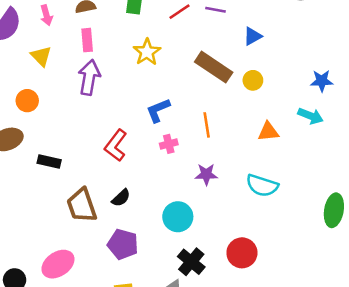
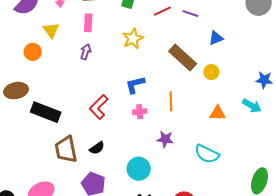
purple arrow: (89, 77) -> (86, 52), size x0.6
orange circle: (27, 101) -> (33, 52), moved
black rectangle: (49, 161) -> (46, 112), size x1.6

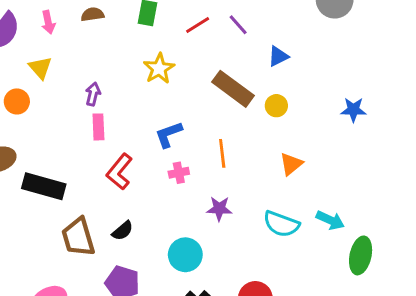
purple line: (190, 14) -> (238, 25), turned 35
pink rectangle: (88, 23) -> (98, 127), moved
cyan arrow: (252, 106) -> (330, 220), moved
orange triangle: (218, 113) -> (291, 164), turned -36

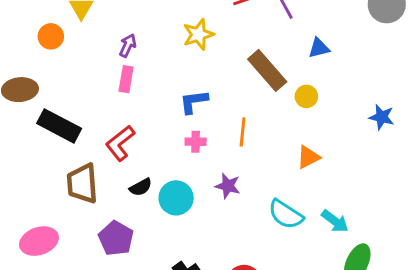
red L-shape: (119, 172) -> (120, 143), moved
black semicircle: (123, 231) -> (141, 187), moved
cyan circle: (185, 255) -> (176, 198), moved

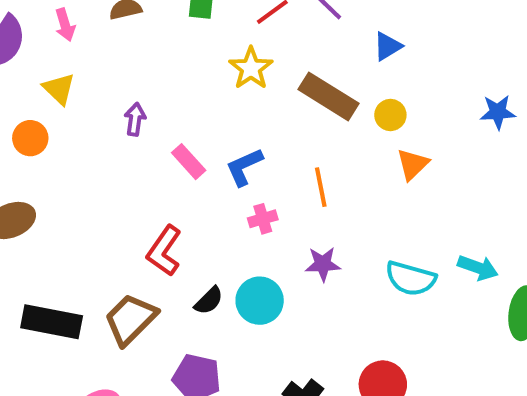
yellow star: (198, 34) -> (251, 68), moved
pink rectangle: (126, 79) -> (189, 162), moved, turned -35
black rectangle: (59, 126) -> (52, 322), moved
orange triangle: (308, 157) -> (413, 164), moved
brown trapezoid: (82, 184) -> (130, 319), turned 66

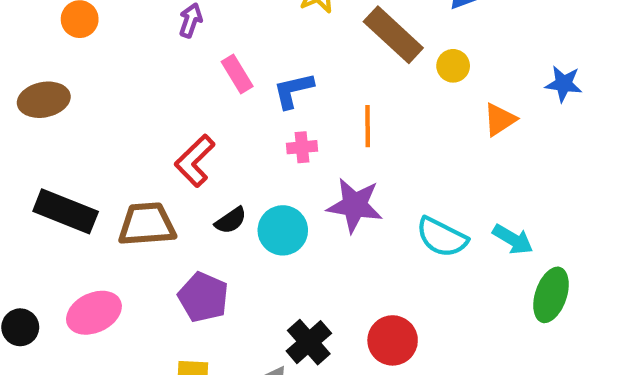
orange triangle: (413, 164) -> (500, 120), moved
purple star: (323, 264) -> (355, 205), size x1.5
brown trapezoid: (130, 319) -> (147, 224), turned 30

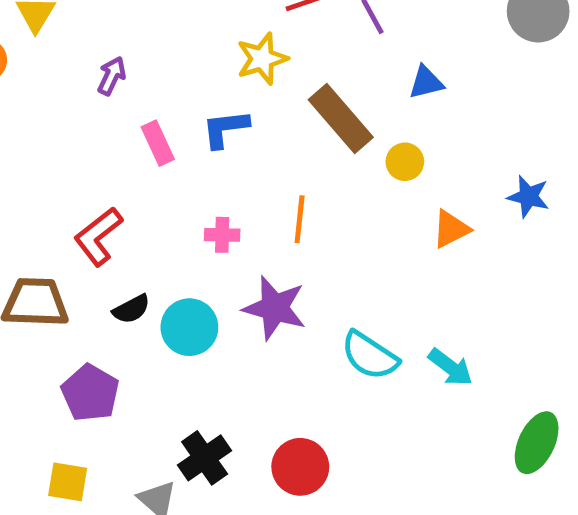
blue L-shape: (293, 90) -> (225, 129), moved
green ellipse: (551, 295) -> (537, 443), moved

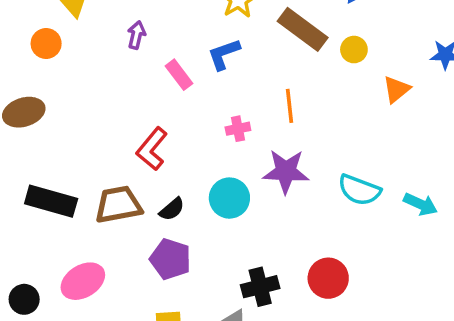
black semicircle: (131, 309) -> (172, 209), moved
cyan arrow: (450, 367) -> (421, 204), moved
black cross: (205, 458) -> (260, 287), turned 33

